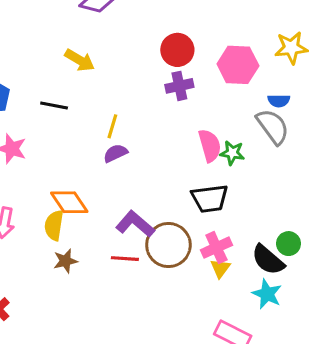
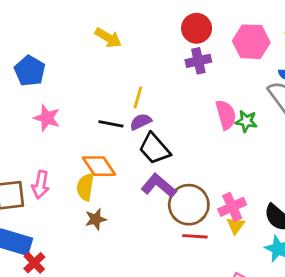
black line: (54, 105) -> (111, 124), moved
black trapezoid: (210, 198) -> (154, 149), moved, turned 56
red line: (125, 259) -> (195, 236), moved

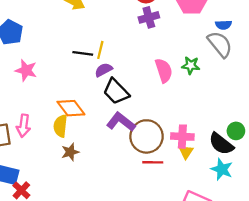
pink semicircle: (226, 115) -> (164, 70), moved
black line: (111, 124) -> (83, 53), moved
pink cross: (232, 207) -> (182, 137), turned 30

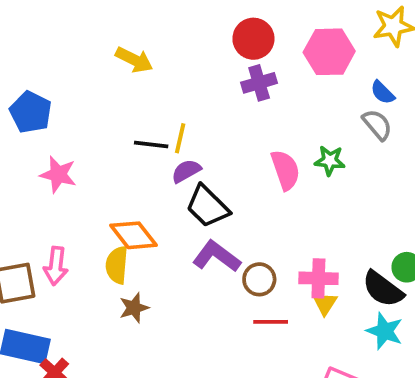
blue semicircle: (224, 25) -> (383, 92), turned 49
gray semicircle: (220, 44) -> (377, 125), size x0.7
brown circle: (147, 136) -> (259, 279), size x0.6

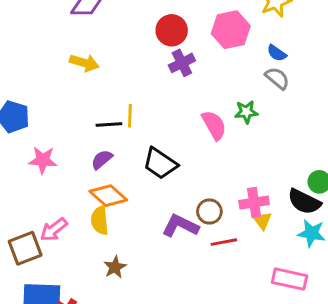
purple semicircle: (186, 171) -> (102, 160), moved
purple L-shape: (216, 256) -> (180, 226), moved
pink arrow: (56, 266) -> (54, 230), turned 56
brown star: (134, 308) -> (115, 267), moved

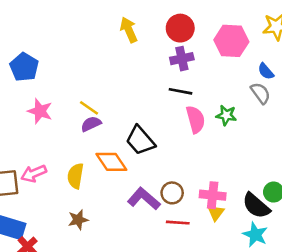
yellow arrow: (84, 63) -> (129, 30), moved, turned -145
yellow line: (130, 116) -> (89, 108), moved, turned -72
black line: (109, 125) -> (180, 91), moved
orange diamond: (108, 196) -> (111, 162), moved

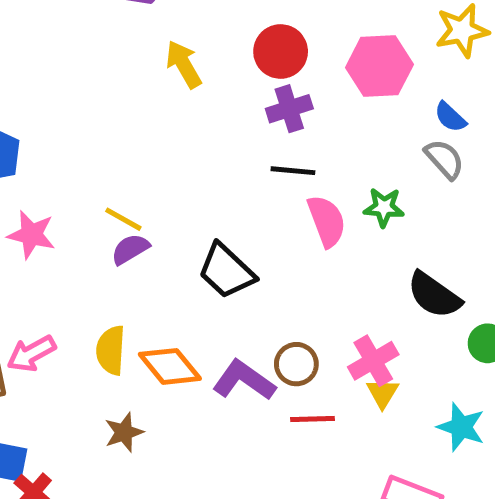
orange diamond: (111, 162) -> (170, 366), moved
pink cross: (213, 195) -> (373, 361), turned -30
black semicircle: (256, 206) -> (434, 295), moved

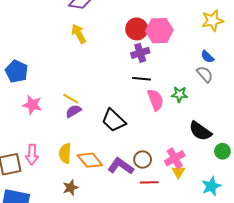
yellow arrow: (184, 64) -> (79, 34), moved
pink hexagon: (379, 66) -> (159, 31), moved
pink arrow: (31, 354) -> (32, 155), turned -60
cyan star: (461, 427) -> (211, 186), turned 30

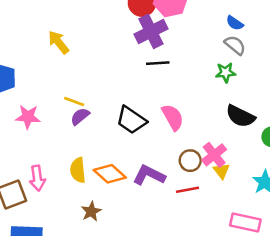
yellow arrow: (79, 34) -> (59, 42), moved
purple cross: (140, 53) -> (151, 31), size x1.4
green star: (179, 94) -> (226, 72), moved
pink semicircle: (156, 100) -> (173, 117), moved
brown circle: (143, 160) -> (190, 161), moved

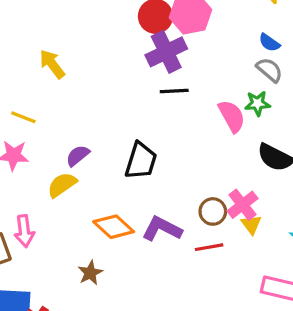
yellow line: (74, 102) -> (23, 117), moved
pink semicircle: (173, 117) -> (232, 116), moved
black trapezoid: (131, 120) -> (141, 161), turned -108
yellow semicircle: (78, 170) -> (62, 185), moved, turned 60

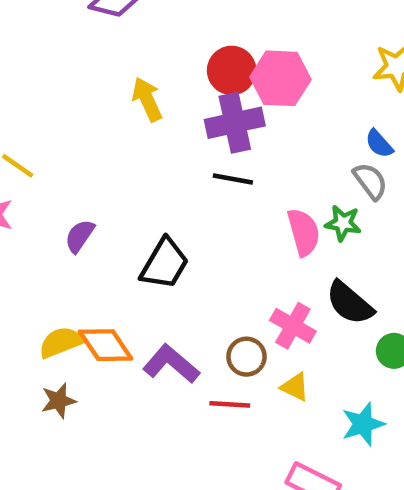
yellow arrow: (52, 64) -> (147, 99), moved
purple semicircle: (78, 156) -> (80, 236), turned -30
yellow semicircle: (62, 185) -> (61, 342), moved
pink cross: (242, 205) -> (293, 326), moved, turned -36
yellow triangle: (251, 224) -> (295, 387), turned -40

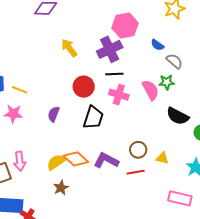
red circle: (232, 70) -> (84, 87), moved
blue semicircle: (379, 144) -> (157, 45), moved
pink cross: (293, 326) -> (119, 95), moved

